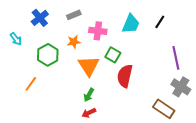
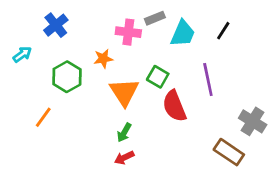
gray rectangle: (74, 15) -> (155, 18), moved
pink cross: (98, 31) -> (128, 32), moved
cyan arrow: (16, 39) -> (22, 54), turned -88
purple line: (176, 58) -> (208, 80), moved
red semicircle: (125, 76) -> (174, 106), turned -35

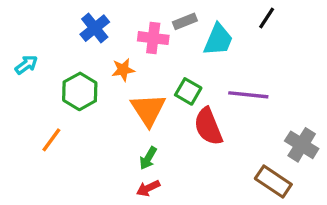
blue cross: (56, 25) -> (95, 28), moved
black line: (223, 31) -> (267, 18), moved
purple line: (208, 80) -> (248, 95), turned -72

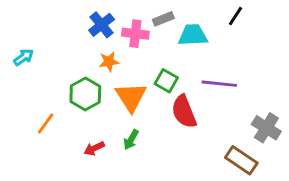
blue cross: (95, 28) -> (102, 25), moved
cyan trapezoid: (218, 40) -> (193, 35), turned -116
green hexagon: (80, 91) -> (85, 94), moved
red arrow: (148, 188) -> (94, 148), moved

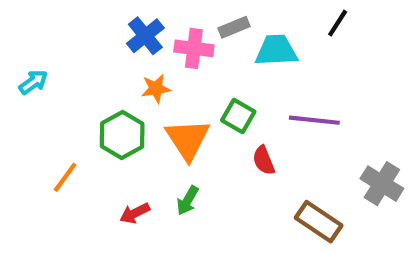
red semicircle: (184, 112) -> (264, 160), size x0.6
brown rectangle: (241, 160) -> (319, 222), moved

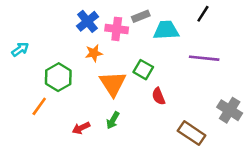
purple line: (314, 120) -> (204, 58), moved
green hexagon: (122, 135) -> (58, 77), moved

